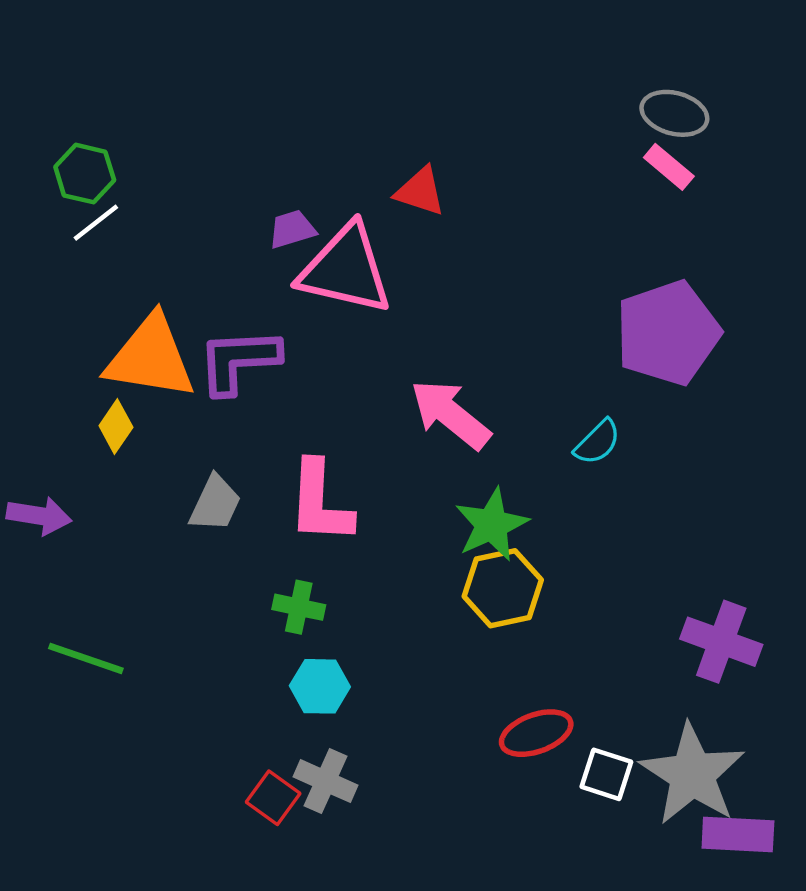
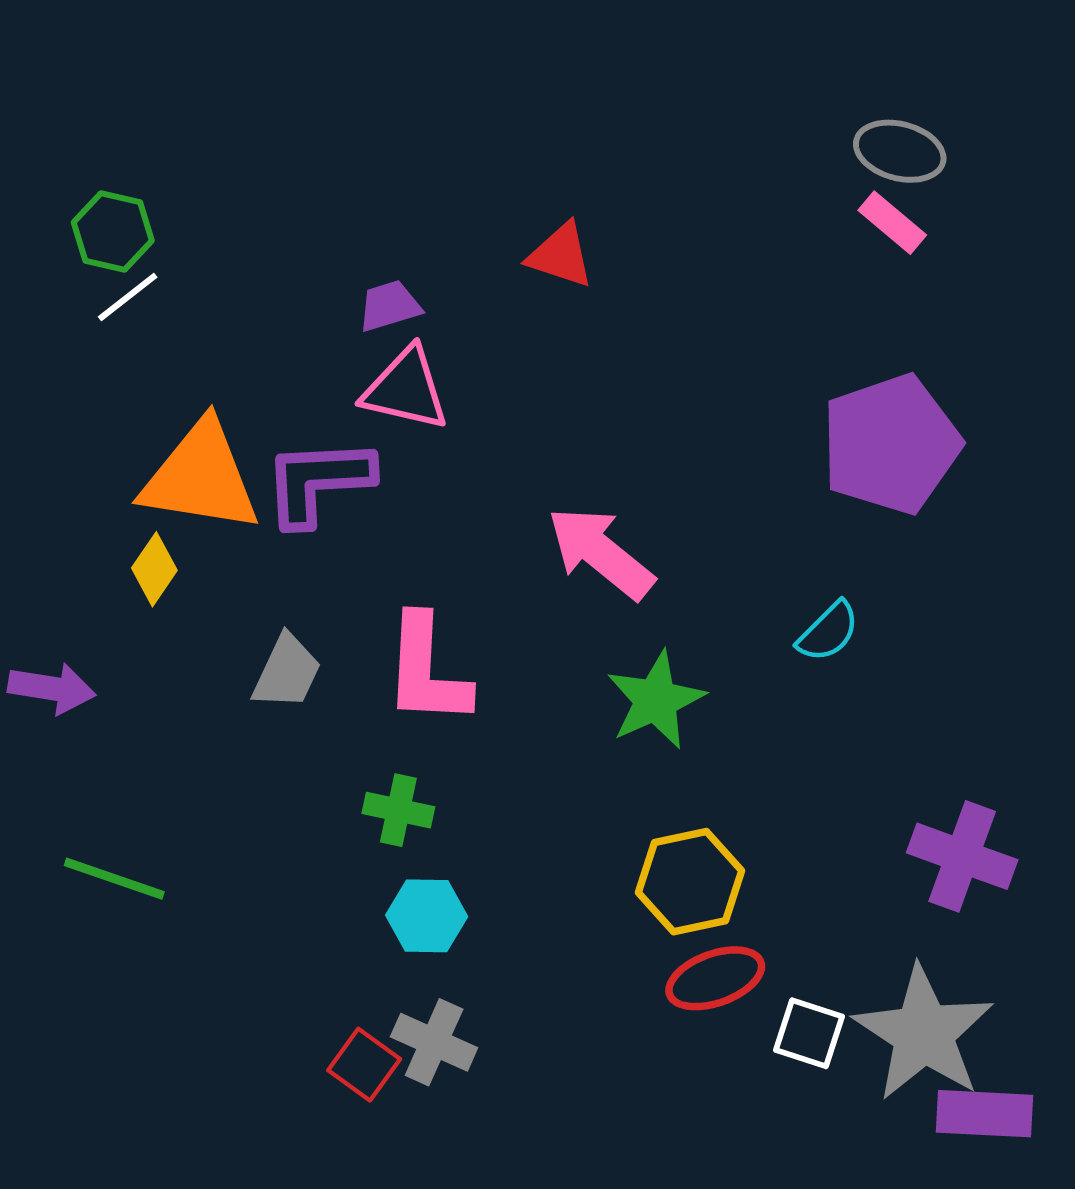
pink triangle: (346, 269) -> (406, 389), moved, size x0.7
cyan semicircle: (597, 442) -> (828, 632), moved
yellow hexagon: (503, 588) -> (690, 882), moved

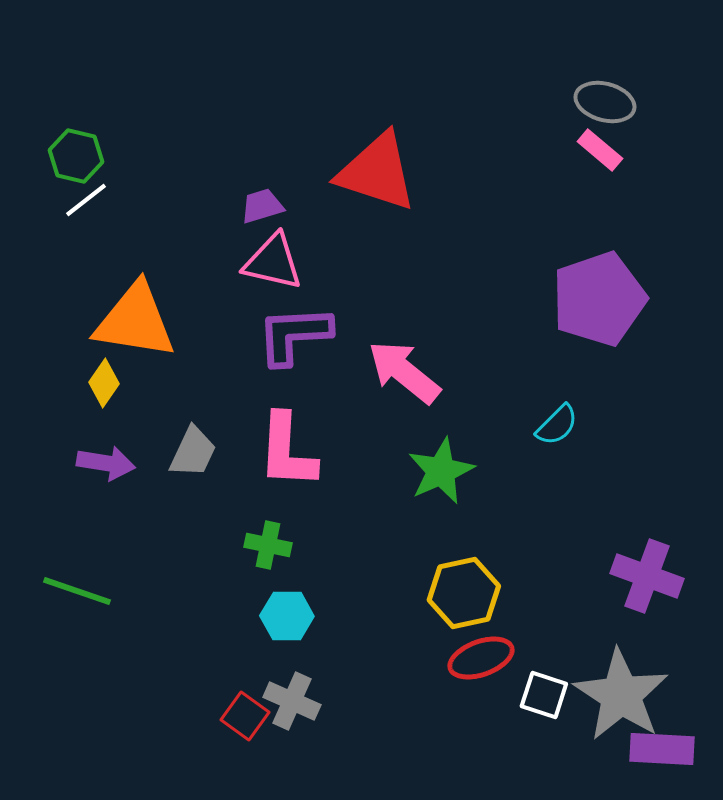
red triangle: (561, 255) -> (377, 172), size x1.8
purple L-shape: (318, 481) -> (294, 335), moved
purple arrow: (52, 688) -> (106, 463), moved

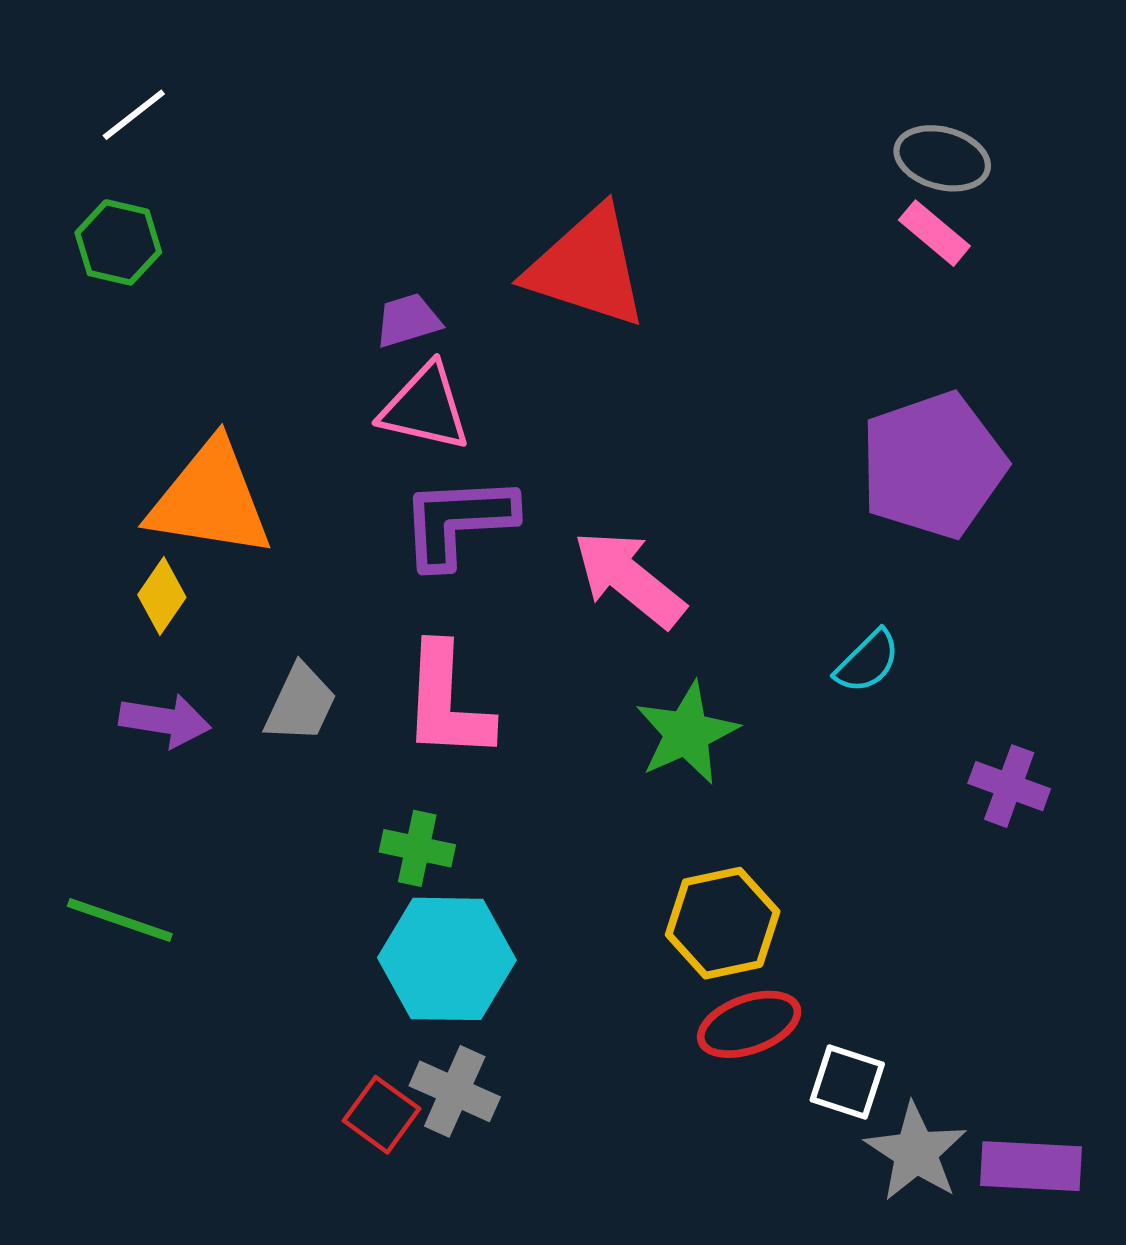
white line: (86, 200) -> (134, 115), moved
purple cross: (647, 576) -> (1009, 786), moved, size x0.7
cyan hexagon: (287, 616) -> (447, 959), size x1.6
gray star: (621, 695) -> (916, 1152), moved, size x0.7

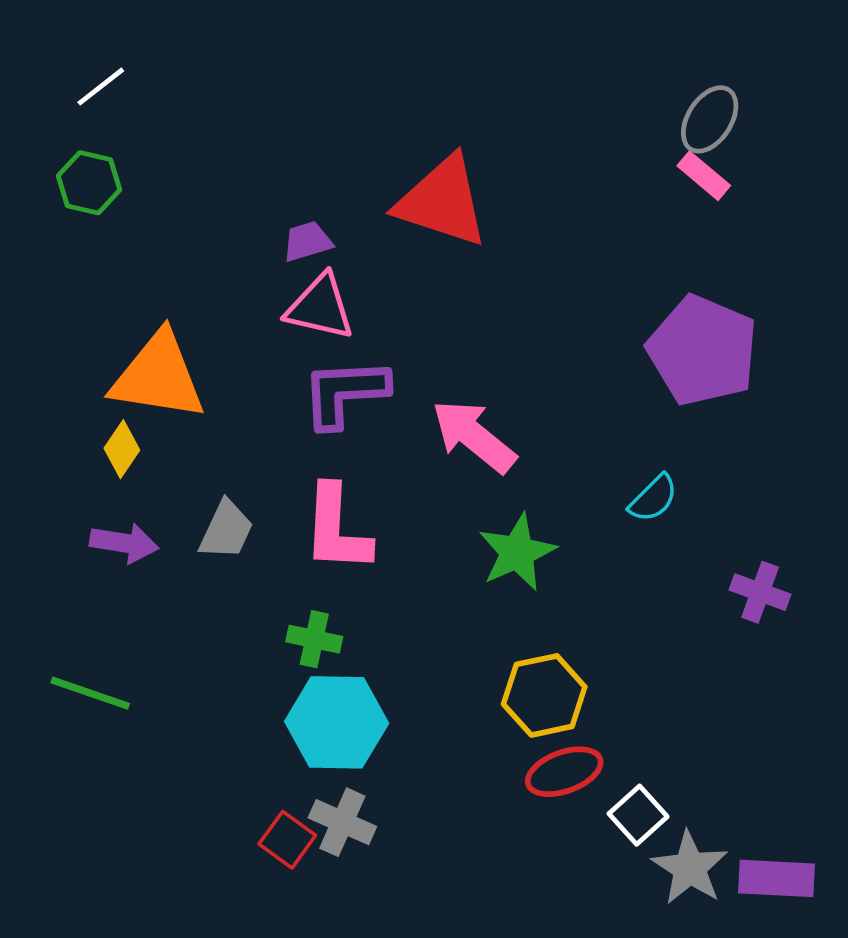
gray ellipse: (942, 158) -> (710, 119), turned -72
purple pentagon: (933, 465) -> (703, 351), turned -30
white square: (847, 1082) -> (638, 815), turned 30

